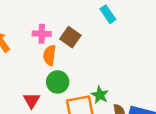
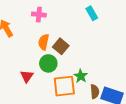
pink cross: (42, 34) -> (39, 15), moved
brown square: (70, 37) -> (61, 46), moved

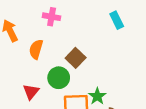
orange semicircle: (44, 42) -> (36, 49), moved

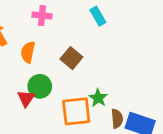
cyan rectangle: (117, 20) -> (98, 16), moved
green circle: (59, 78) -> (40, 86), moved

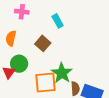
cyan rectangle: (98, 16) -> (58, 21), moved
green star: (98, 98) -> (62, 73), size x1.5

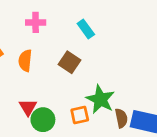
green circle: (19, 64) -> (43, 120), moved
orange square: (45, 83) -> (80, 115), size x0.6

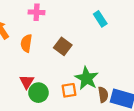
cyan rectangle: (86, 29) -> (100, 19), moved

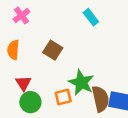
pink cross: (37, 12) -> (22, 15), turned -35
red triangle: (27, 82) -> (23, 83), moved
brown semicircle: (103, 95) -> (100, 99), size x1.5

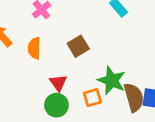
brown square: (53, 50) -> (78, 46), turned 30
red triangle: (23, 83) -> (58, 83), moved

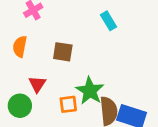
brown square: (78, 46) -> (63, 52), turned 30
green circle: (56, 105) -> (20, 106), moved

